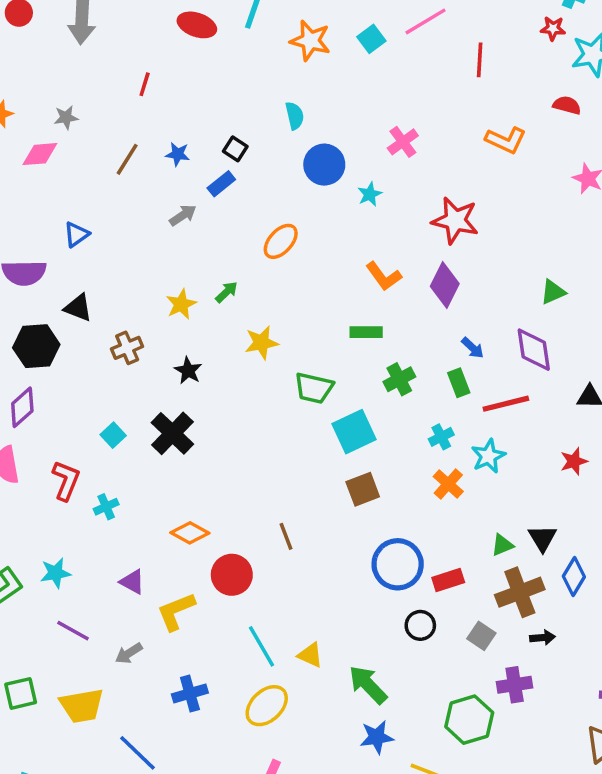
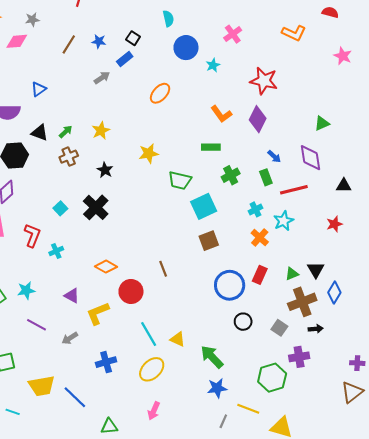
green arrow: (227, 292) -> (66, 132), moved
red rectangle: (448, 580) -> (260, 275), moved, turned -48
yellow trapezoid: (82, 706) -> (42, 386), moved

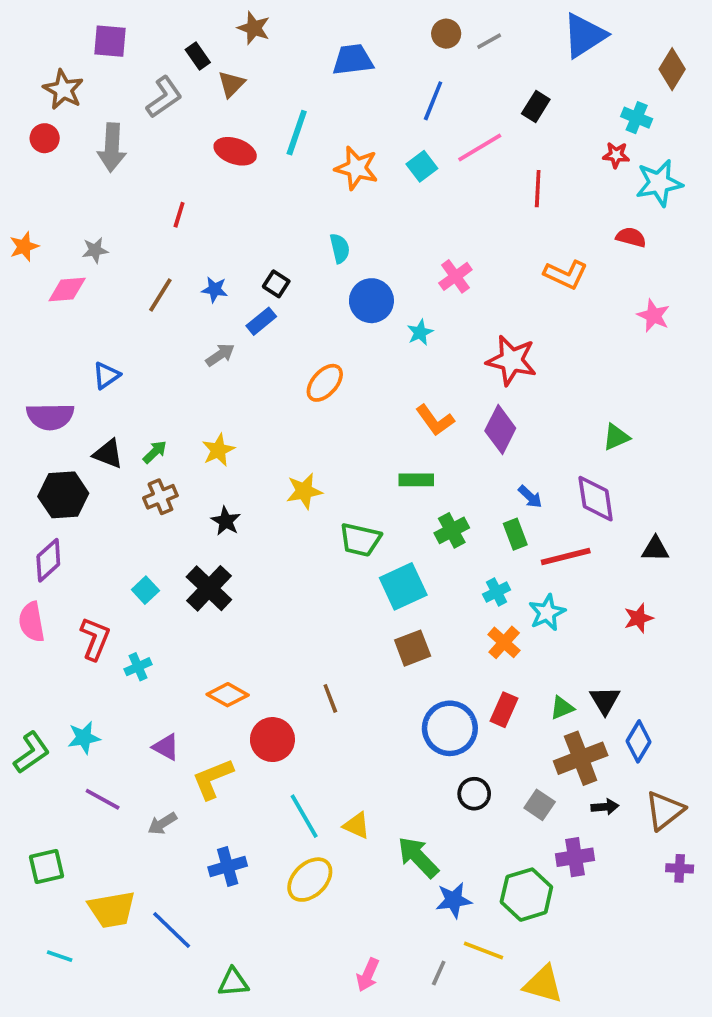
blue star: (217, 388) -> (454, 900), moved
brown triangle: (352, 392) -> (665, 810), moved
pink arrow: (154, 411) -> (368, 975), moved

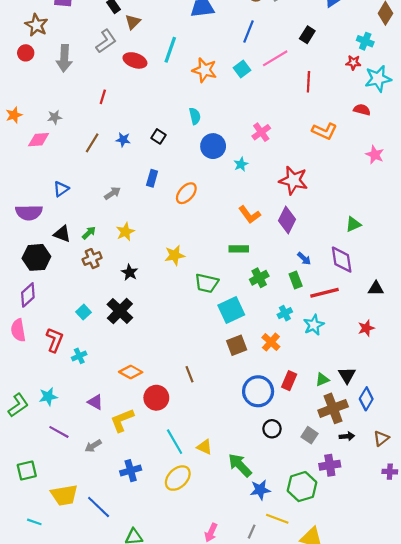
gray L-shape: (164, 97) -> (106, 41), moved
blue rectangle: (261, 321) -> (152, 178), moved, turned -35
gray arrow: (220, 355) -> (112, 193), moved
orange cross: (504, 642) -> (271, 342), moved
brown triangle: (665, 810) -> (381, 438), size x0.7

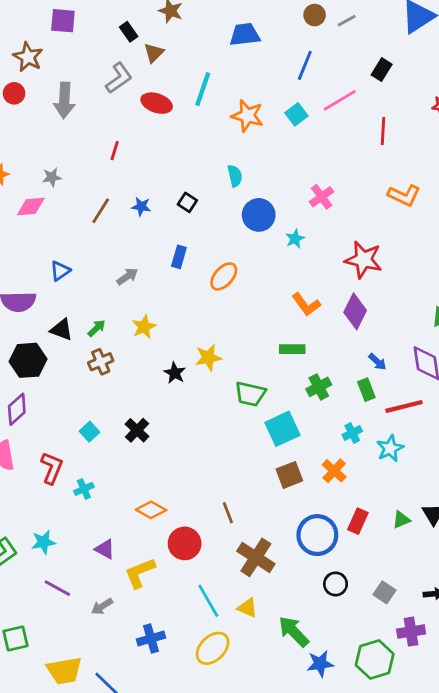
black star: (130, 272) -> (175, 373), moved
black cross: (120, 311) -> (137, 430), size x0.7
brown cross: (333, 408) -> (256, 557), moved, turned -36

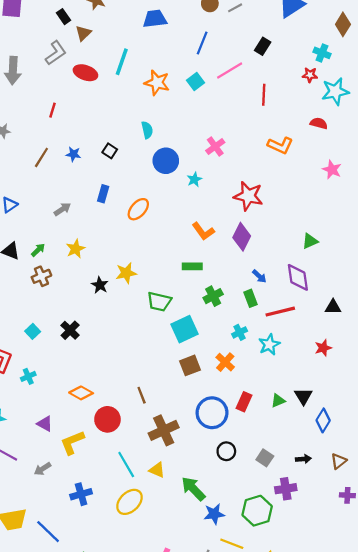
brown cross: (256, 557) -> (164, 430), turned 32

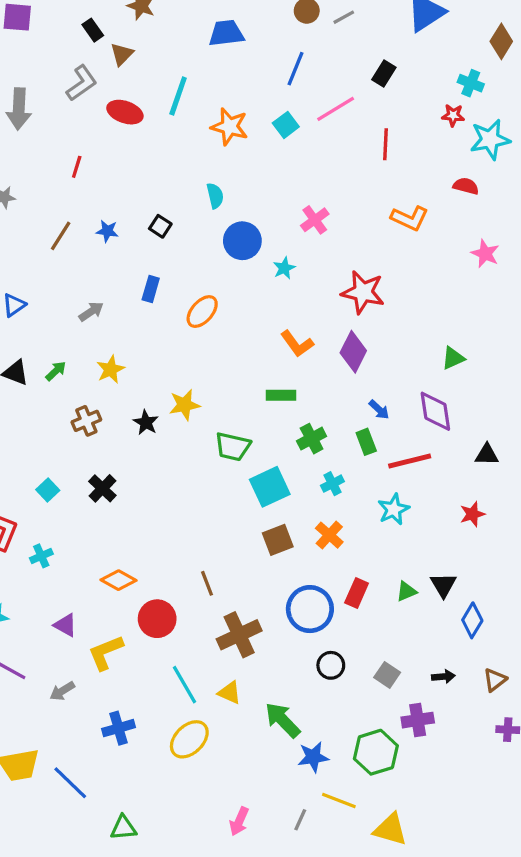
brown cross: (41, 276) -> (86, 421), moved
cyan cross: (240, 332) -> (332, 484), moved

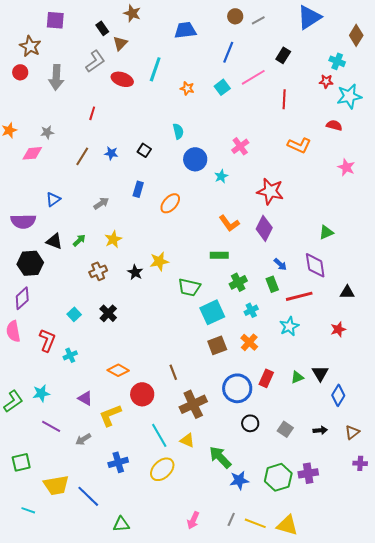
orange star: (230, 127) -> (187, 88), size x0.6
purple cross: (418, 720) -> (308, 473), moved
yellow line: (339, 800) -> (255, 523), moved

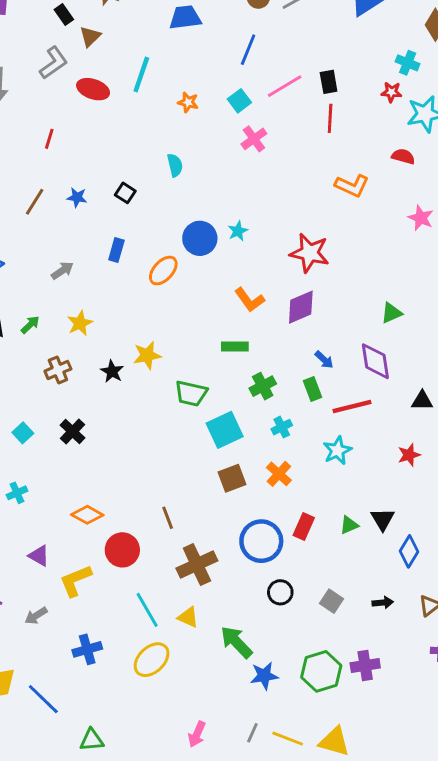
black rectangle: (283, 55) -> (329, 82), moved, turned -42
pink cross: (240, 146) -> (254, 139), moved
blue circle: (195, 159) -> (200, 238), moved
purple diamond: (264, 228) -> (301, 307), turned 40

